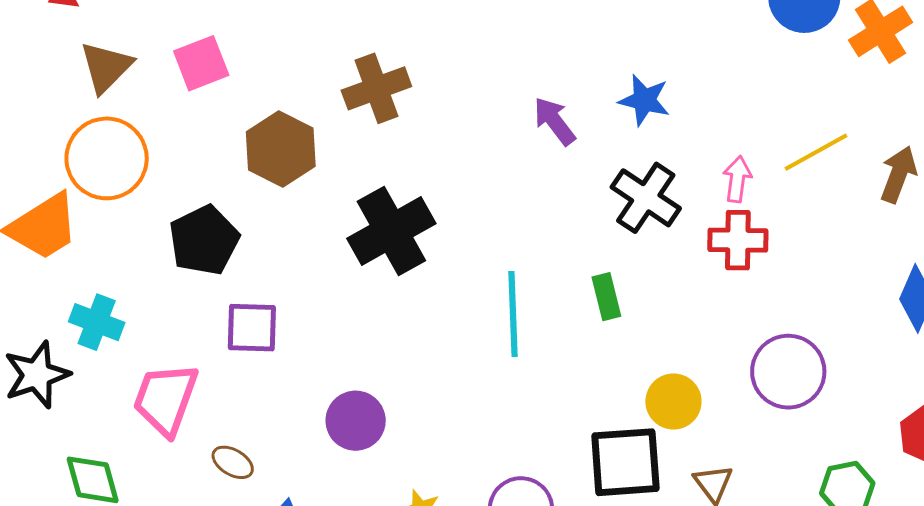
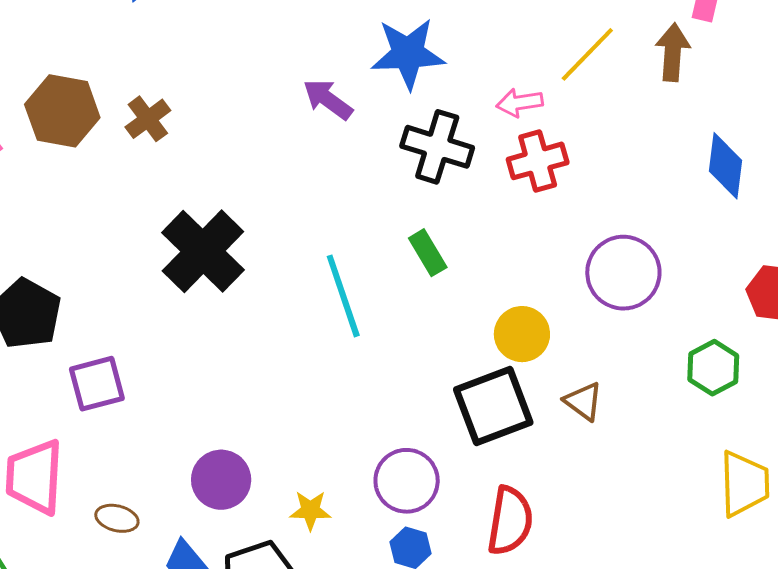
brown cross: (376, 88) -> (148, 119), size x0.7
blue star: (644, 100) -> (408, 54), size x1.4
brown hexagon: (281, 149) -> (62, 111), moved
pink arrow: (737, 179) -> (520, 103), turned -90
purple circle: (356, 421) -> (221, 480), moved

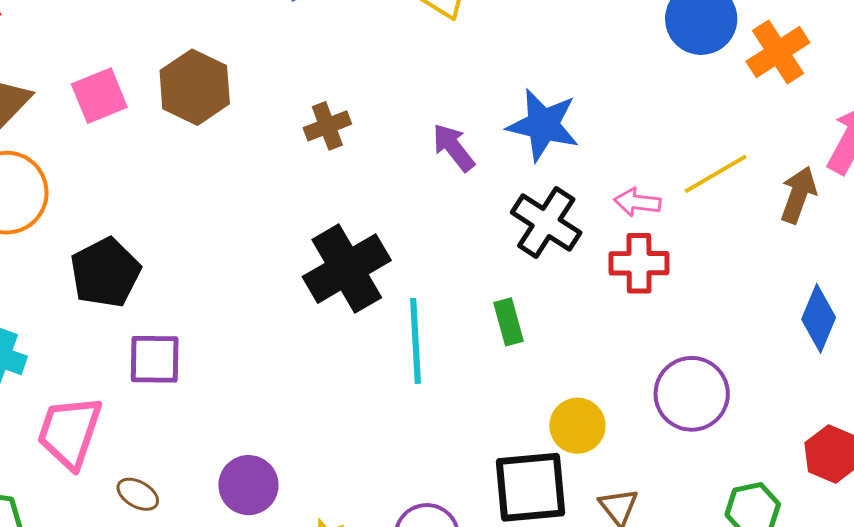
brown cross: (148, 119) -> (327, 126), moved
black cross: (203, 251) -> (347, 269), moved

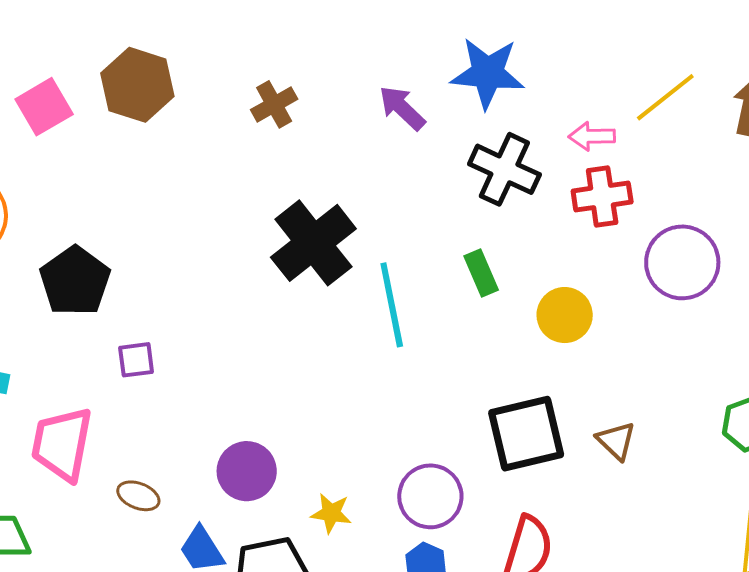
purple square: (155, 359) -> (136, 360), size x0.7
purple circle: (692, 394) -> (682, 262), moved
yellow circle: (577, 426) -> (565, 315), moved

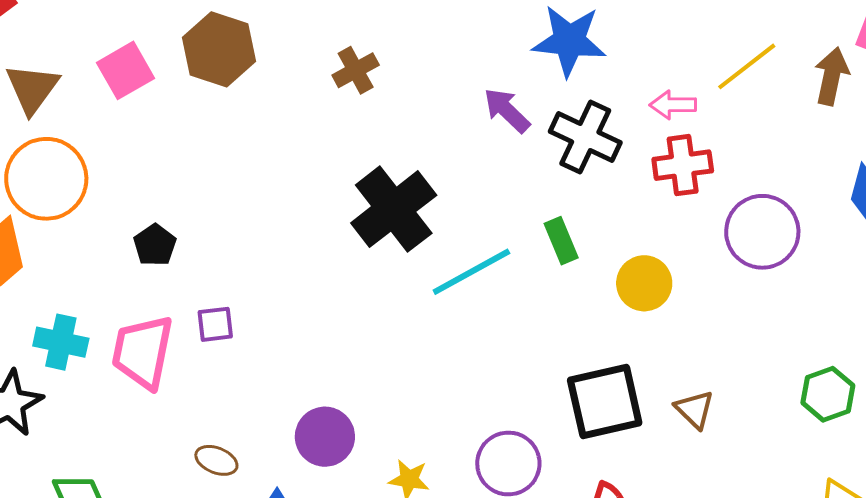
purple arrow: (402, 108) -> (507, 110), moved
black pentagon: (75, 281) -> (155, 245), size x0.6
cyan line: (392, 305) -> (471, 272), turned 72
pink trapezoid: (62, 444) -> (143, 352), moved

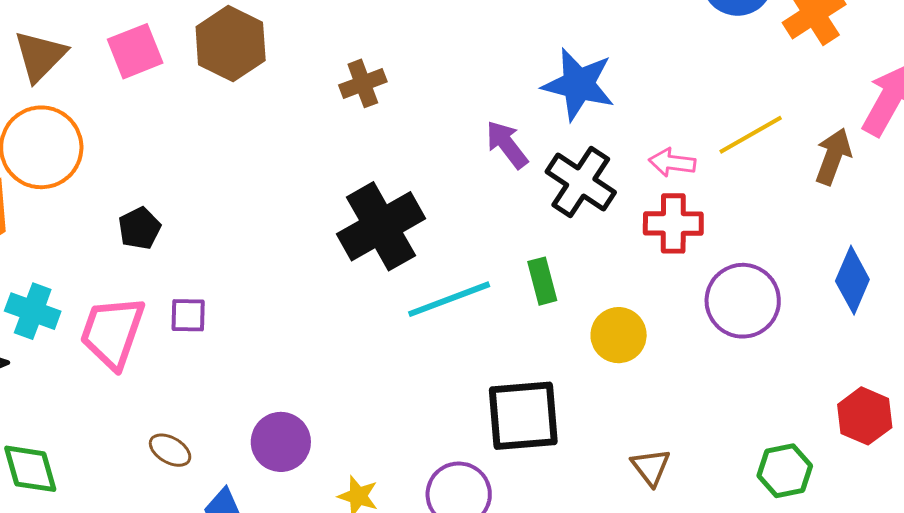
black square: (605, 402) -> (523, 416), moved

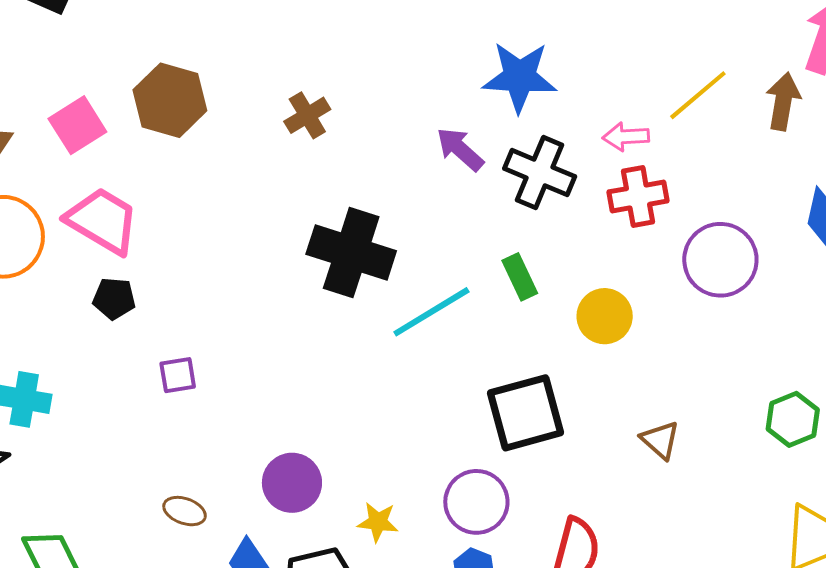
black cross: (381, 226) -> (351, 252), turned -32
black pentagon: (139, 228) -> (114, 298), turned -30
pink trapezoid: (112, 332) -> (102, 221), moved, turned 112

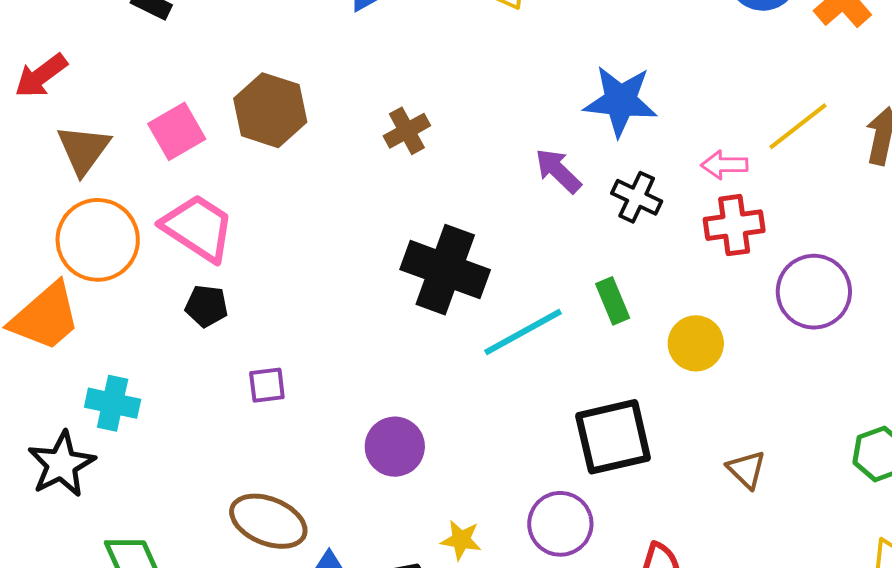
black cross: (540, 173) -> (637, 197), size x0.7
purple circle: (292, 483) -> (395, 447), moved
brown ellipse: (185, 511) -> (268, 521), size x1.8

